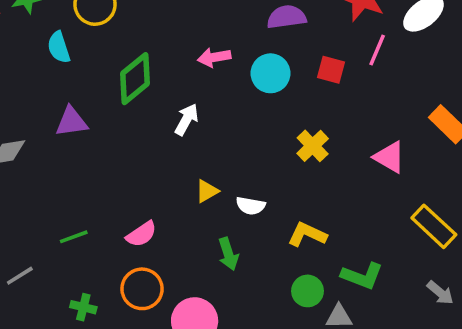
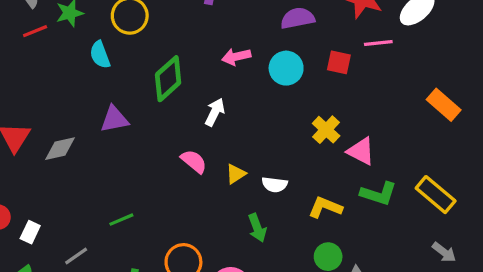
pink line: (377, 50) -> (378, 43), turned 64
pink triangle: (390, 157) -> (361, 151), moved
pink semicircle: (141, 234) -> (194, 161), moved, turned -104
green L-shape: (362, 276) -> (379, 194), moved

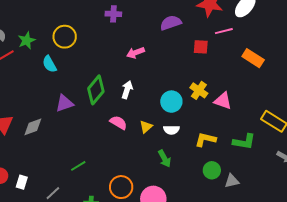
cyan circle: (286, 68) -> (171, 102), moved
green diamond: (168, 79) -> (96, 90), moved
orange rectangle: (444, 105) -> (253, 58), moved
green L-shape: (379, 194) -> (244, 142), moved

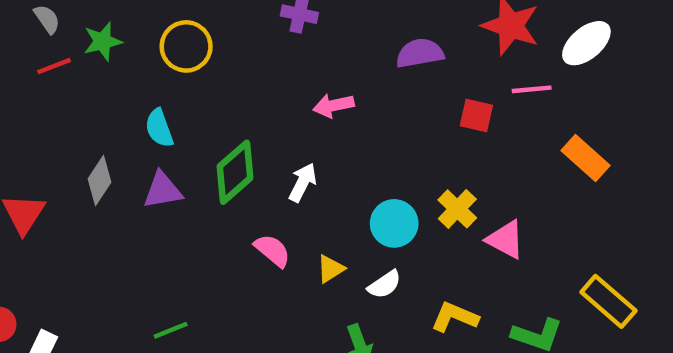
cyan semicircle: (49, 64) -> (159, 128), moved
gray diamond: (33, 127) -> (99, 180), moved, turned -45
white semicircle: (171, 130) -> (384, 284), turned -42

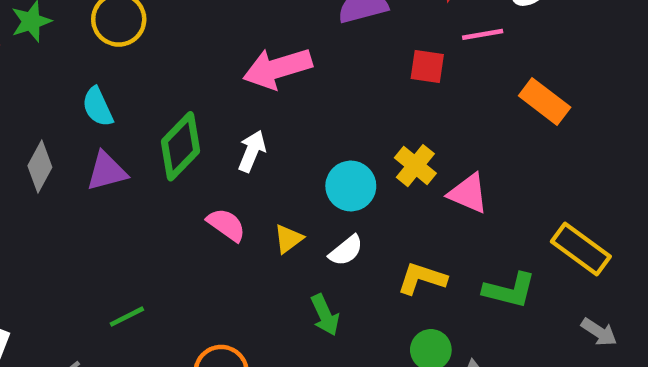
pink arrow: (334, 105) -> (278, 68), size x1.6

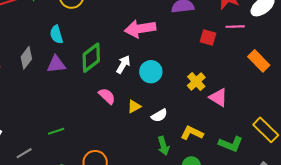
cyan circle: (351, 186) -> (151, 72), moved
green arrow: (325, 315) -> (163, 146), moved

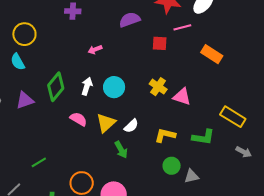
pink arrow: (140, 29) -> (95, 50), size x0.5
cyan semicircle: (56, 35) -> (18, 62), moved
yellow triangle: (134, 106) -> (106, 123), size x1.5
green arrow: (163, 146) -> (121, 150), moved

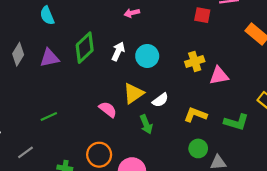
yellow cross: (158, 87) -> (195, 61), turned 30
pink triangle: (182, 97) -> (219, 76), turned -36
pink semicircle: (78, 119) -> (108, 109), moved
green line: (39, 162) -> (49, 116), moved

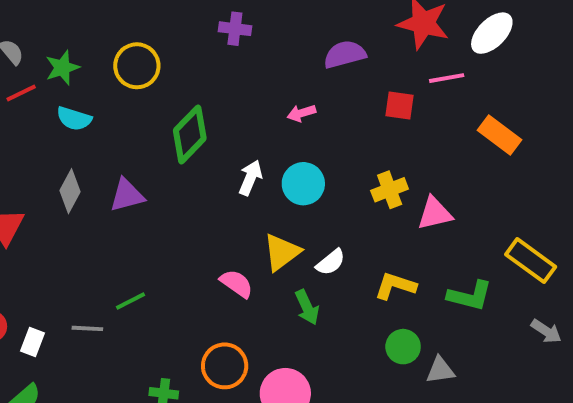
pink arrow: (132, 13) -> (301, 113), moved
cyan semicircle: (47, 15) -> (74, 119), moved, turned -48
green diamond: (85, 48) -> (190, 134), moved
gray line: (25, 152) -> (87, 328), moved, turned 42

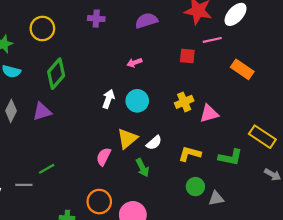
purple semicircle: (345, 54) -> (146, 21), moved
yellow circle: (137, 66) -> (42, 28), moved
green diamond: (190, 134) -> (56, 74), moved
pink semicircle: (236, 284) -> (104, 157), turned -96

